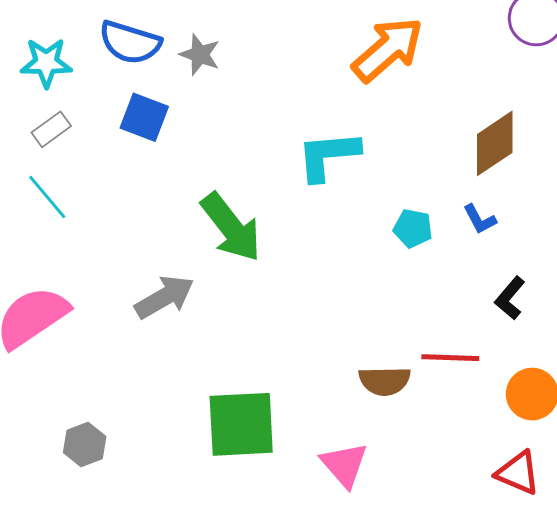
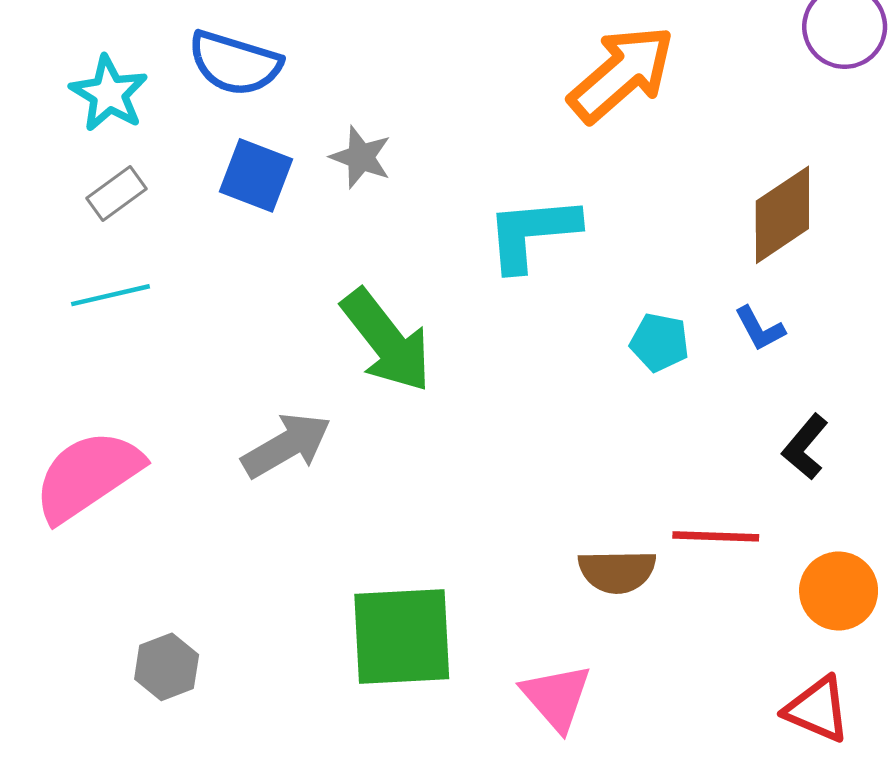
gray star: (200, 55) -> (361, 157), moved
cyan star: (46, 63) -> (109, 93), turned 30
cyan line: (47, 197) -> (110, 295), turned -63

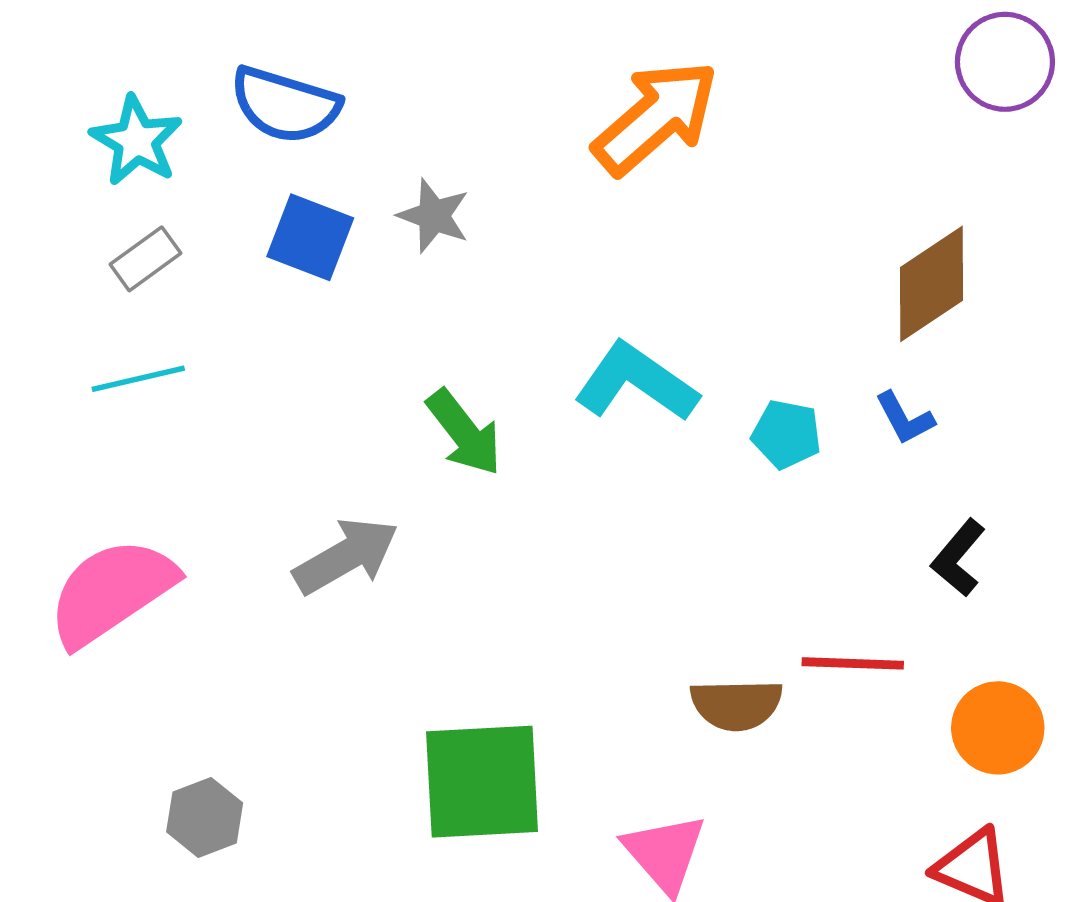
orange arrow: (622, 74) -> (656, 117), moved
cyan L-shape: (532, 233) -> (636, 382), moved, turned 40
green arrow: (387, 341) -> (464, 432), size x0.7

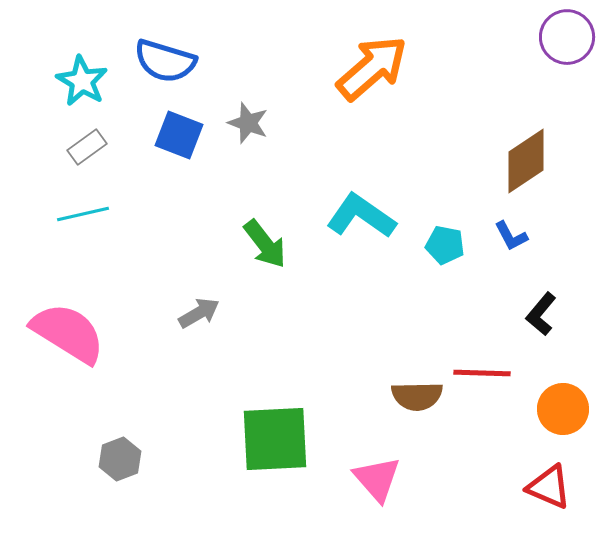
gray arrow: (346, 556) -> (199, 313), size x0.7
pink semicircle: (111, 592) -> (68, 333), turned 66

